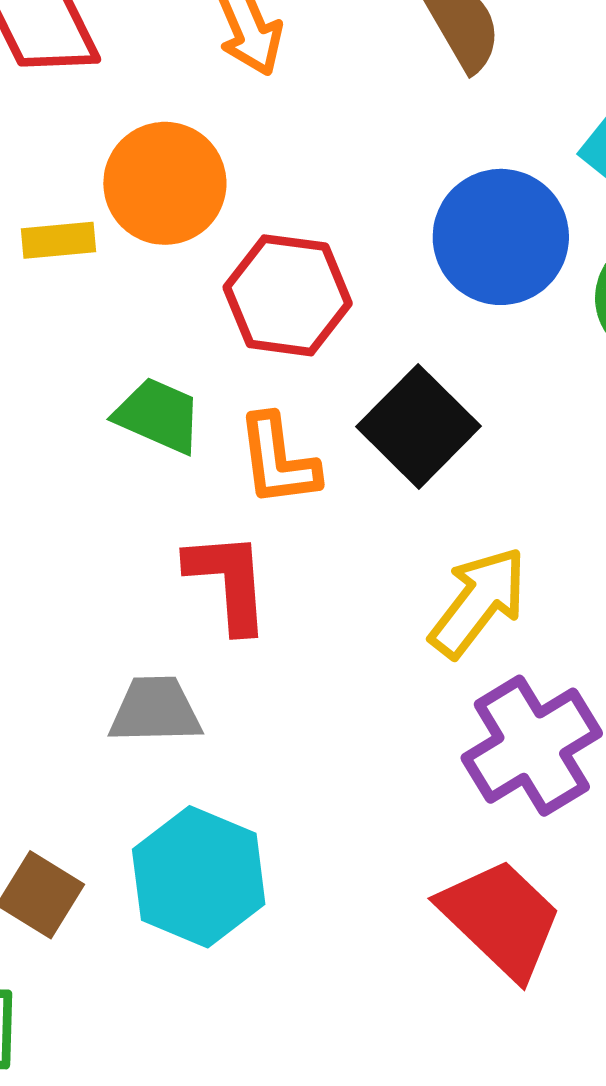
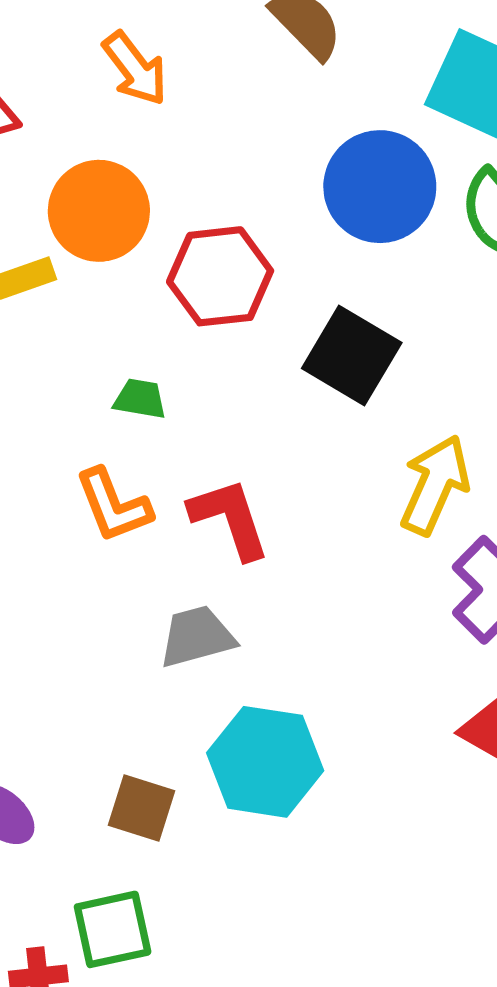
green trapezoid: (158, 415) -> (140, 399), size x0.7
orange L-shape: (278, 460) -> (113, 505), moved

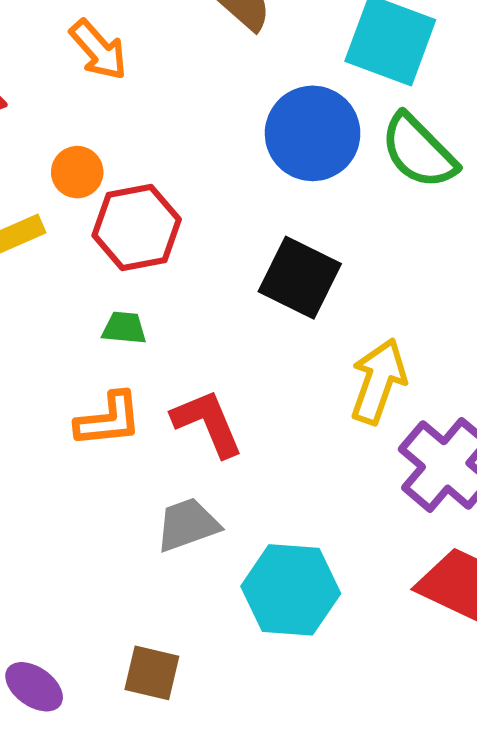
orange circle: (99, 211) -> (77, 172), size x0.6
red hexagon: (220, 276) -> (137, 227), moved
orange L-shape: (113, 505) -> (109, 420), turned -70
cyan hexagon: (265, 762) -> (291, 590), moved

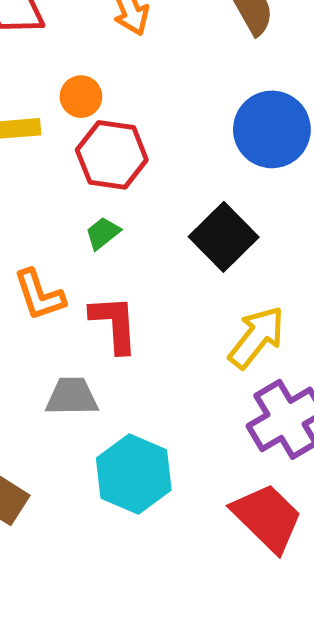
green trapezoid: (124, 328) -> (103, 233), moved, turned -63
orange L-shape: (109, 420) -> (39, 295), turned 58

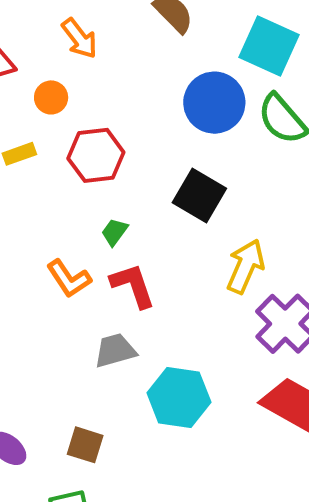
orange circle: (81, 97) -> (51, 97), moved
green trapezoid: (103, 233) -> (114, 232), moved

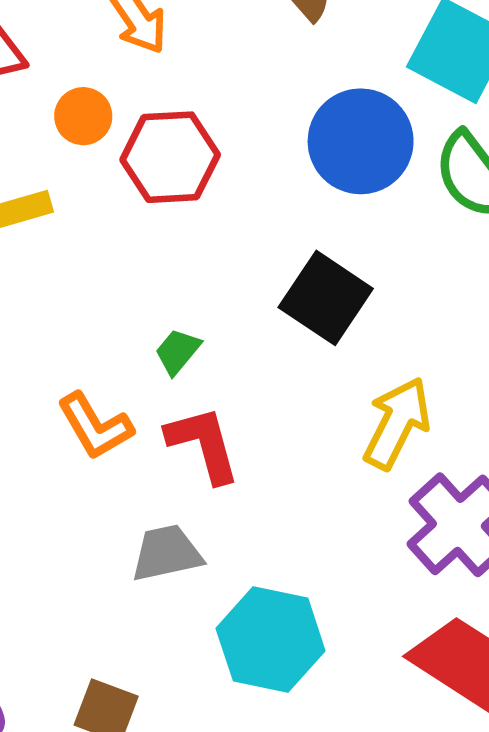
red hexagon: (96, 155) -> (170, 157), moved

